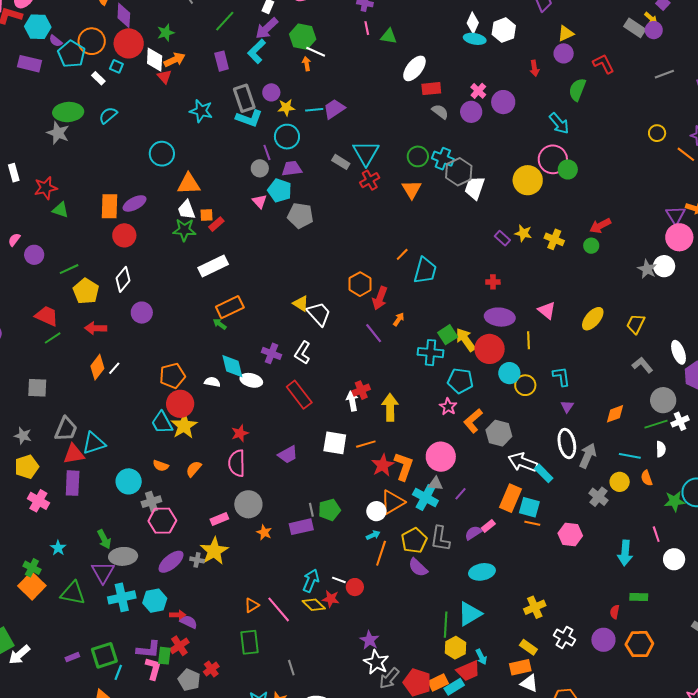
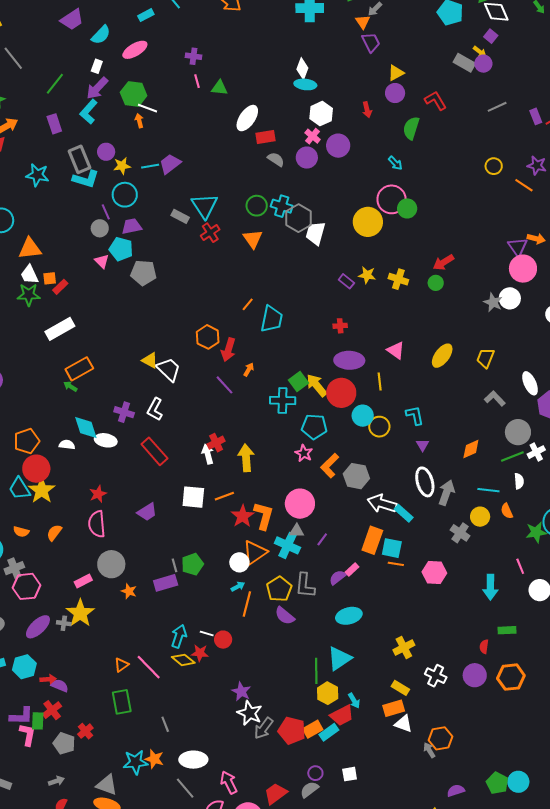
white hexagon: (504, 30) -> (321, 114), moved
cyan arrow: (559, 123) -> (395, 163), size x0.7

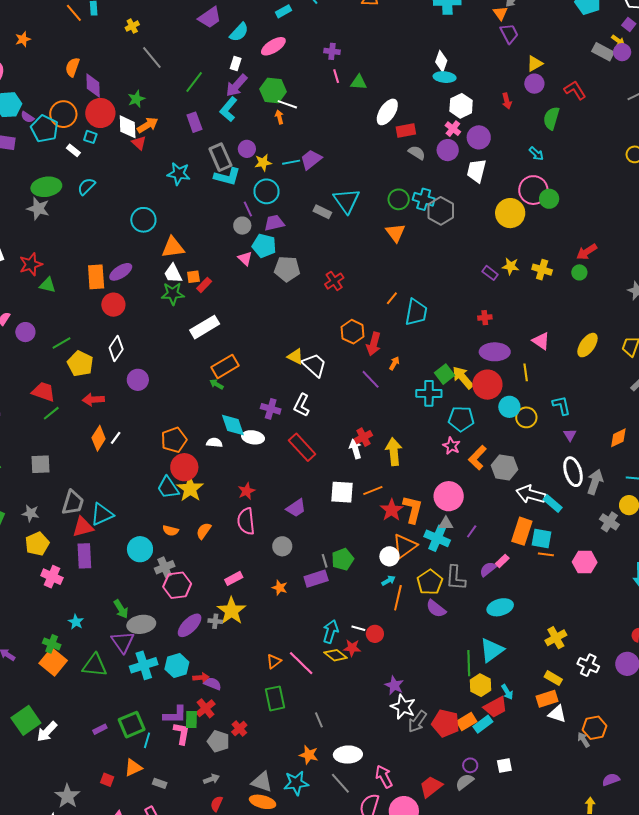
red cross: (210, 233) -> (334, 281), moved
white trapezoid: (315, 233) -> (477, 171), moved
gray circle: (111, 564) -> (282, 546), moved, size x0.7
cyan star: (135, 762) -> (296, 783), moved

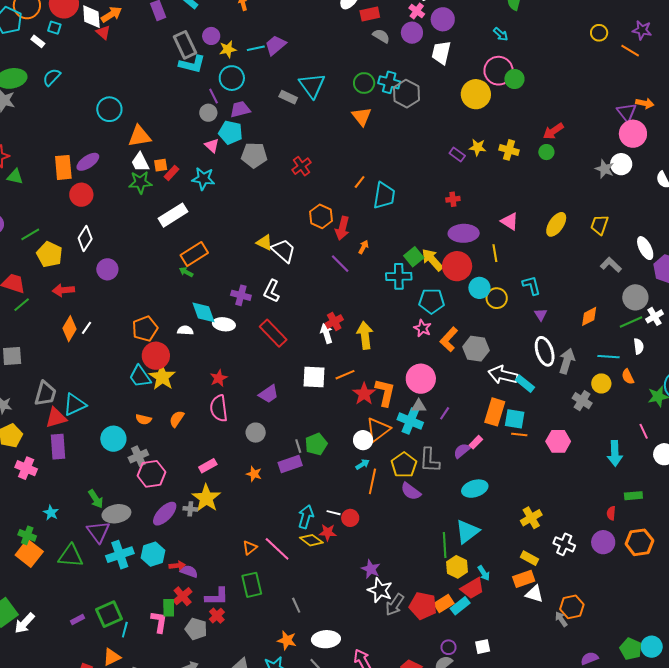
cyan star: (179, 174) -> (203, 179), moved
purple L-shape: (175, 715) -> (217, 597), moved

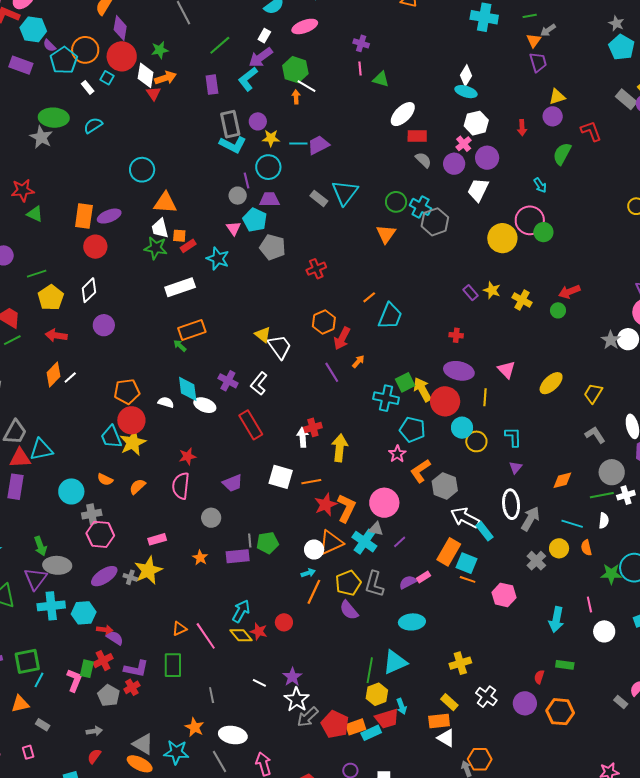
white line: (334, 513) -> (259, 683), moved

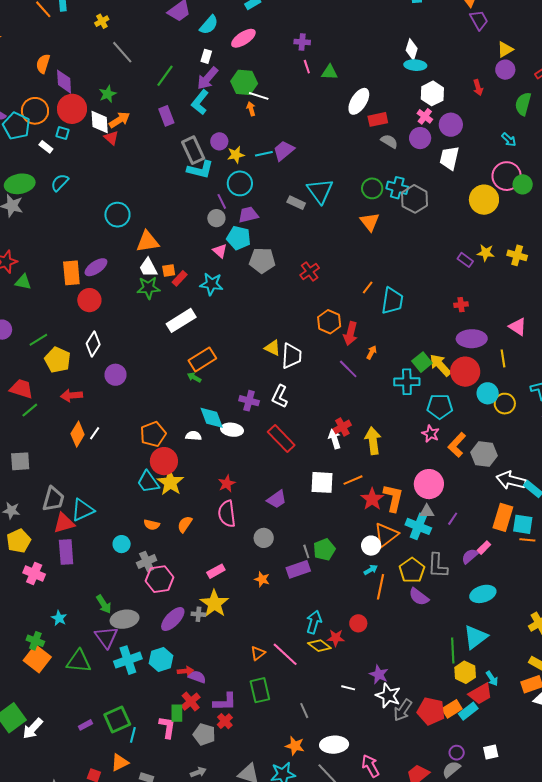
white trapezoid: (279, 347) -> (291, 356), turned 52
cyan circle: (71, 491) -> (122, 544), size x0.7

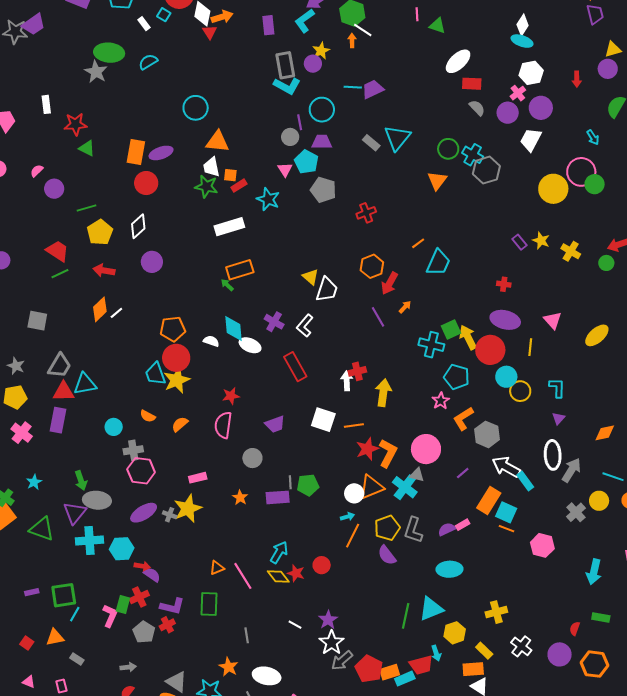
yellow star: (236, 155) -> (321, 51), moved, turned -30
purple line: (453, 519) -> (463, 473), moved
yellow hexagon: (465, 672) -> (455, 633), moved

